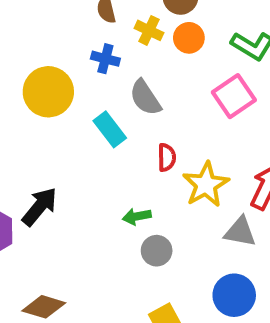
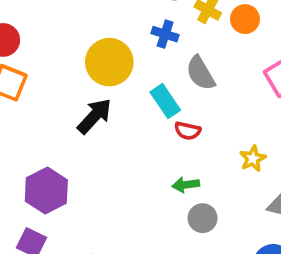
red semicircle: (167, 157) -> (188, 131), moved, turned 100
yellow star: (206, 185) -> (253, 159), size x0.6
black arrow: (40, 207) -> (95, 116), moved

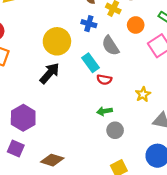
orange circle: (245, 19) -> (136, 25), moved

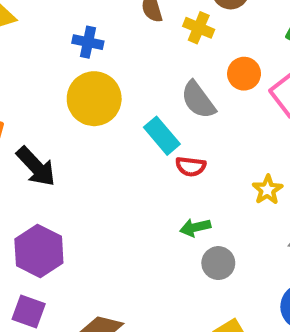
blue cross: (89, 24) -> (88, 42), moved
orange circle: (136, 25) -> (244, 74), moved
black arrow: (50, 73) -> (36, 167), moved, turned 100

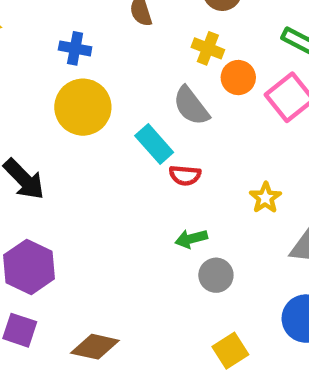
yellow cross: (199, 28) -> (208, 48), moved

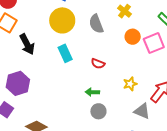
orange circle: (238, 78) -> (133, 37), moved
gray semicircle: (191, 106) -> (96, 24), moved
cyan rectangle: (154, 144) -> (65, 53), moved

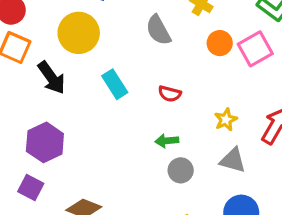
yellow circle: (62, 20) -> (79, 33), moved
gray triangle: (142, 111) -> (233, 160), moved

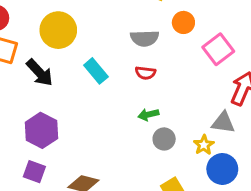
gray semicircle: (158, 30) -> (145, 38), moved, turned -56
pink square: (255, 49) -> (218, 49), moved
yellow star: (226, 120) -> (204, 145), moved
gray triangle: (233, 160) -> (223, 123), moved

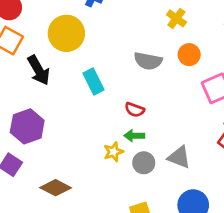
red semicircle: (145, 73) -> (135, 110), moved
gray triangle: (223, 123) -> (179, 157), moved
yellow star: (204, 145) -> (113, 152), moved

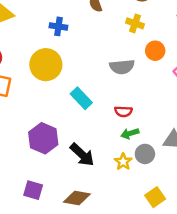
black arrow: (39, 70) -> (82, 155), moved
purple hexagon: (27, 126) -> (43, 138), moved
yellow star: (113, 152) -> (123, 162), moved

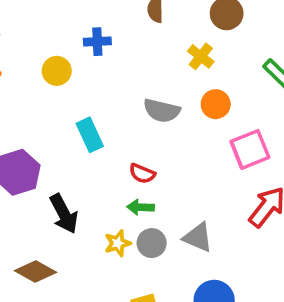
blue cross: (58, 26) -> (97, 42), moved, turned -30
yellow circle: (46, 65) -> (57, 71), size x0.6

